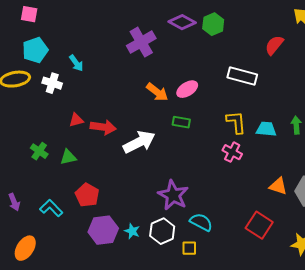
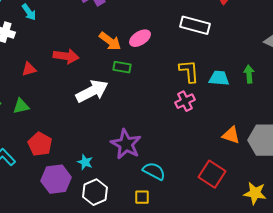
green rectangle: (181, 122) -> (122, 67), moved
red arrow: (103, 127) -> (66, 56), moved
pink cross: (232, 152) -> (185, 101), turned 36
cyan star: (132, 231) -> (85, 162), moved
white hexagon: (162, 231) -> (95, 192), moved

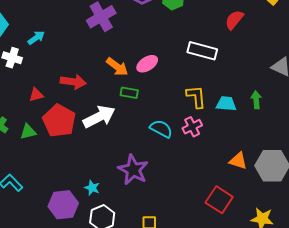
cyan arrow: (29, 12) -> (36, 38), turned -90
red pentagon: (40, 144) -> (59, 121), moved, size x1.4
cyan semicircle: (154, 171) -> (161, 129), moved

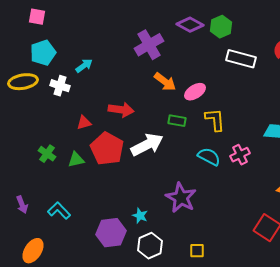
white rectangle: (202, 51) -> (241, 59), moved
orange arrow: (117, 67) -> (165, 82), moved
yellow L-shape: (196, 97) -> (215, 120), moved

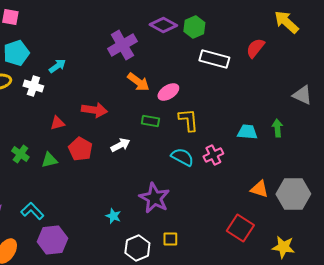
white arrow: (147, 145) -> (120, 145), size x0.6
red pentagon: (107, 149) -> (80, 149), size x0.7
purple hexagon: (111, 233) -> (52, 240), moved
white hexagon: (150, 246) -> (137, 248), moved
yellow square: (197, 251) -> (170, 239), moved

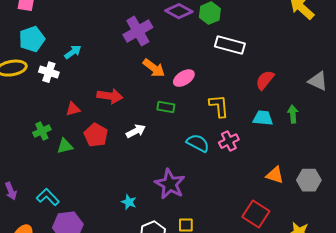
red semicircle: (255, 48) -> (265, 80), moved
yellow L-shape: (188, 120) -> (219, 106), moved
green cross: (20, 154) -> (42, 131), moved, turned 30
gray hexagon: (293, 194) -> (309, 180), size x0.7

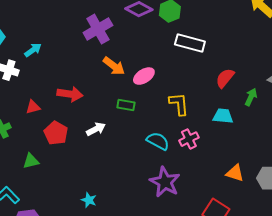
green arrow: (293, 114) -> (251, 97), moved, turned 30
green triangle: (65, 146) -> (31, 161), moved
purple star: (170, 184) -> (165, 182), moved

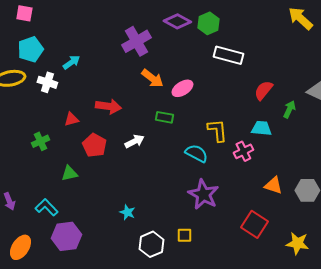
yellow L-shape: (179, 104) -> (217, 130), moved
pink cross: (189, 139) -> (243, 151), moved

